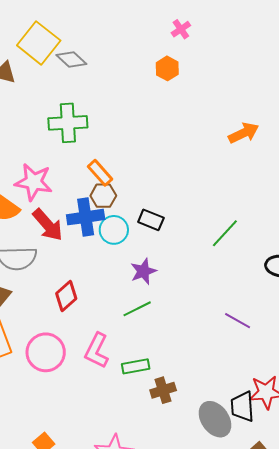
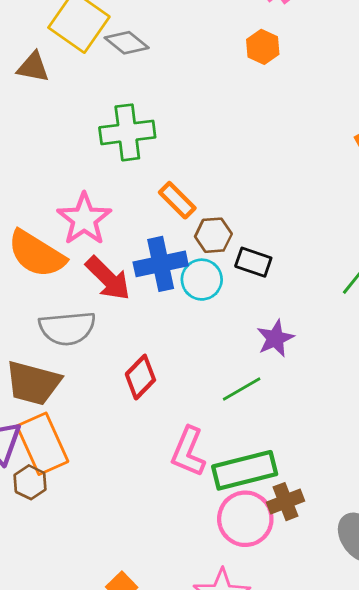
pink star: (34, 182) -> (84, 219), turned 30
brown hexagon: (103, 196) -> (213, 235), moved
purple star: (143, 271) -> (275, 338), moved
pink circle: (46, 352) -> (245, 519), moved
green rectangle: (136, 366) -> (245, 470), size x1.6

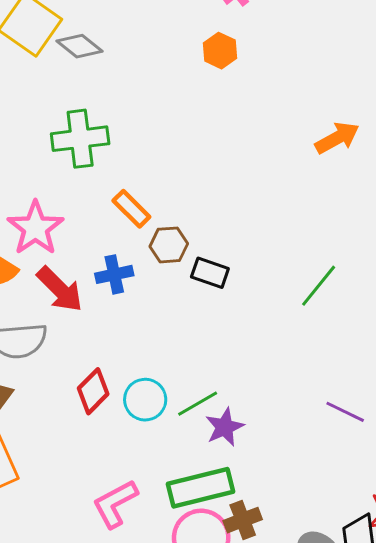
blue cross: (161, 264) -> (114, 274), size x0.7
cyan circle: (202, 280) -> (145, 400), moved
purple star: (275, 338) -> (225, 427), moved
pink L-shape: (188, 452) -> (115, 504), moved, turned 39

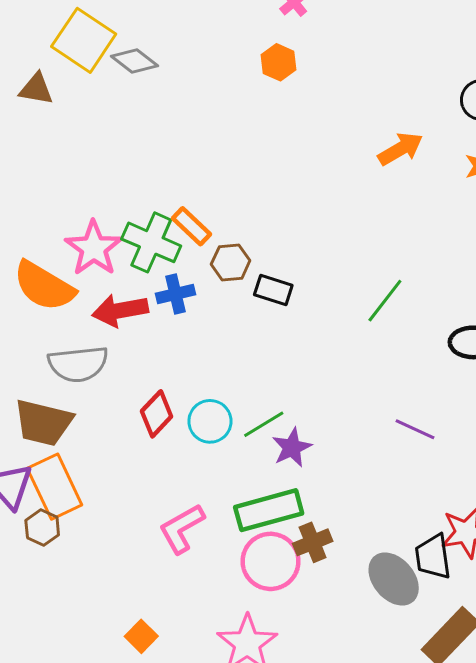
green cross: (80, 139) -> (151, 242), moved, turned 32
red arrow: (60, 289) -> (120, 310), turned 126

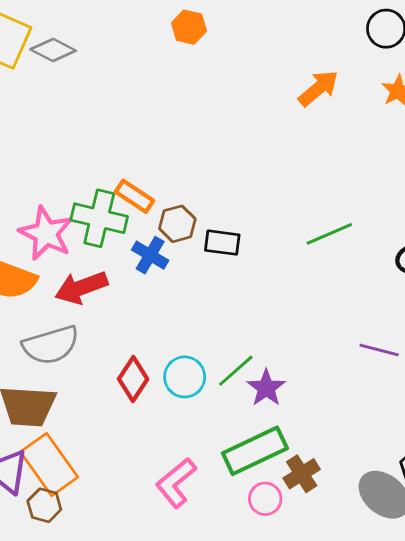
blue cross: (175, 294) -> (150, 255), moved, turned -36
green line: (385, 301) -> (329, 234), turned 39
pink circle: (271, 561) -> (265, 499), size x0.6

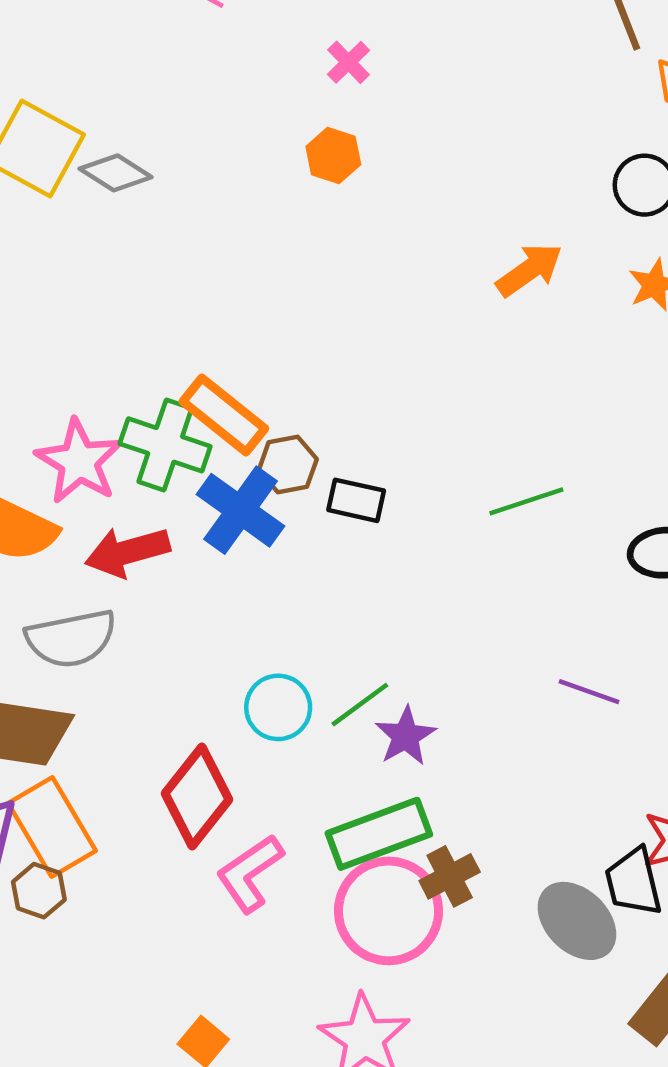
orange rectangle: (134, 196) -> (224, 415), size x1.4
blue cross: (150, 255) -> (240, 510), size x1.5
red diamond: (133, 379) -> (197, 796), moved, size x1.4
pink circle: (265, 499) -> (389, 911), size x2.0

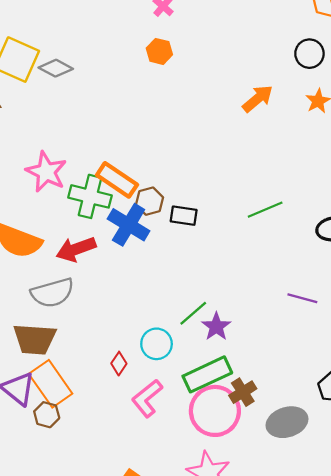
pink star: (79, 461) -> (46, 172), moved
cyan circle: (278, 707) -> (157, 344), moved
red diamond: (197, 796) -> (119, 364), size x0.5
gray ellipse: (577, 921) -> (287, 422), moved, turned -57

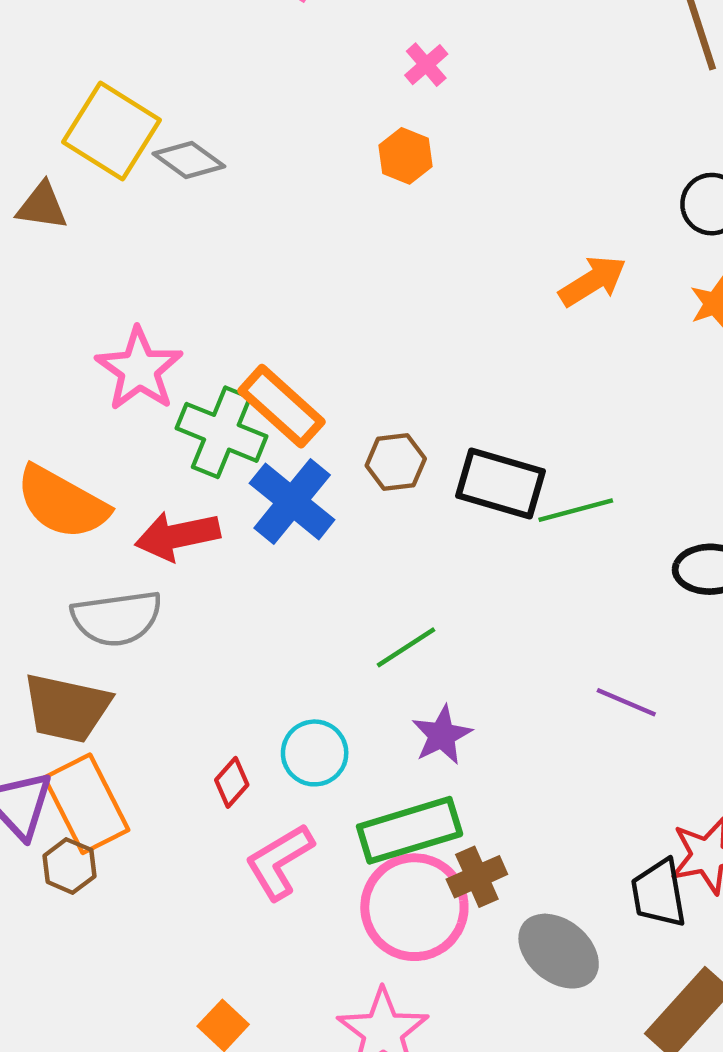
brown hexagon: (149, 201) -> (396, 462), moved
black rectangle: (184, 216) -> (500, 483), moved, size x1.5
green line: (193, 313) -> (406, 647), moved
gray ellipse: (287, 422) -> (559, 951), turned 48

